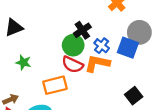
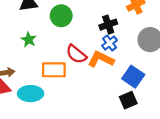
black cross: (82, 30) -> (108, 25), moved
green circle: (73, 45) -> (61, 16), moved
blue square: (128, 48) -> (133, 77), moved

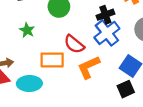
blue cross: (110, 43) -> (107, 33), size x1.6
orange L-shape: (101, 59) -> (89, 67), moved, turned -50

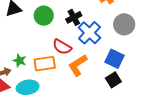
black cross: (105, 15) -> (74, 17), moved
green star: (27, 30) -> (20, 61), moved

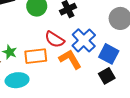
blue cross: (89, 33) -> (84, 40), moved
orange L-shape: (78, 65) -> (70, 59), turned 90

